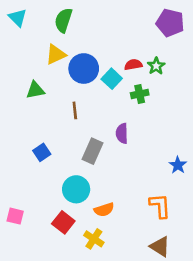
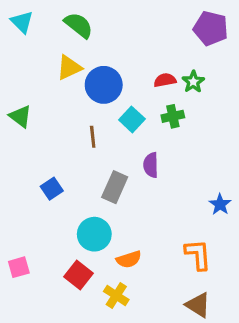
green semicircle: (63, 20) -> (79, 25), turned 110
cyan square: (112, 79) -> (132, 119), moved
green triangle: (35, 90) -> (20, 116), moved, turned 48
pink square: (15, 216) -> (19, 267), turned -30

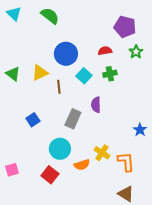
purple pentagon: (211, 28) -> (125, 27), moved
yellow triangle: (69, 68) -> (40, 73), moved
green star: (193, 82) -> (136, 52), moved
yellow cross: (116, 296) -> (102, 153), moved

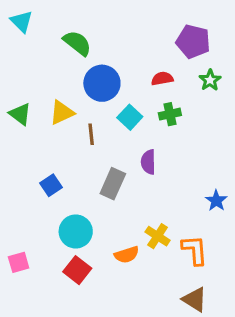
green semicircle: (50, 16) -> (77, 43), moved
cyan circle: (60, 149) -> (76, 231), moved

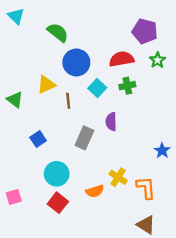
red semicircle: (162, 79) -> (122, 59), size x1.5
green triangle: (20, 114) -> (15, 100), moved

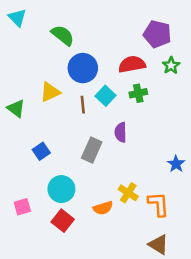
brown line: (68, 101) -> (83, 105), moved
pink square: (14, 197) -> (22, 207), moved

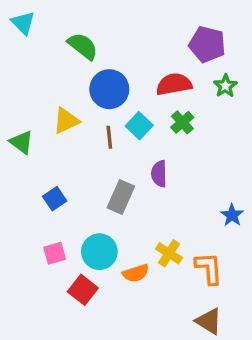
green cross: (138, 93) -> (182, 122), turned -30
cyan circle: (61, 189) -> (99, 252), moved
pink square: (22, 207) -> (55, 253), moved

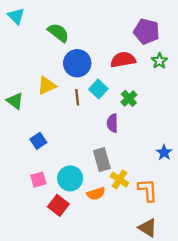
green cross: (182, 122) -> (129, 98), moved
gray rectangle: (121, 197) -> (102, 160), moved, turned -40

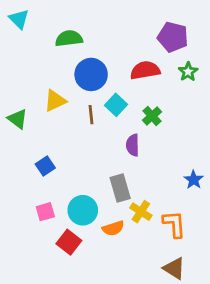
green semicircle: (58, 33) -> (69, 38), turned -45

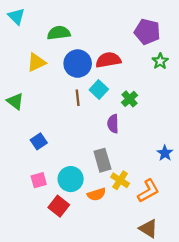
red semicircle: (145, 70) -> (108, 60), moved
yellow triangle: (55, 101) -> (36, 62), moved
orange L-shape: (174, 224) -> (148, 191), turned 65

